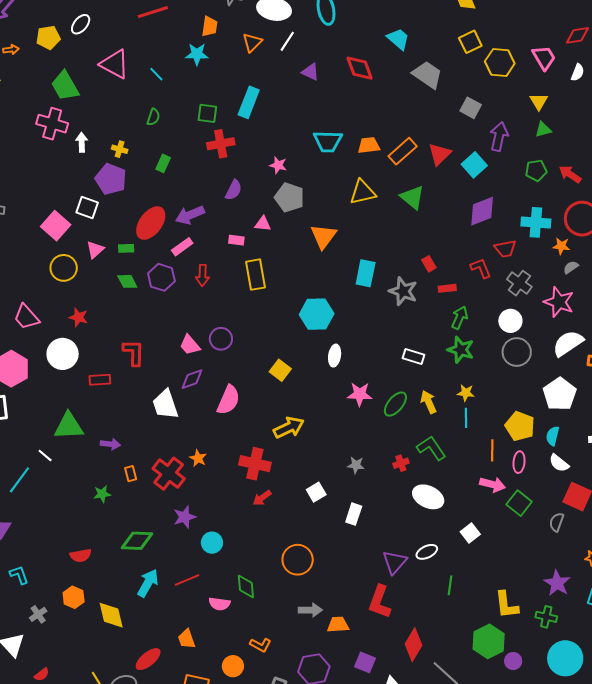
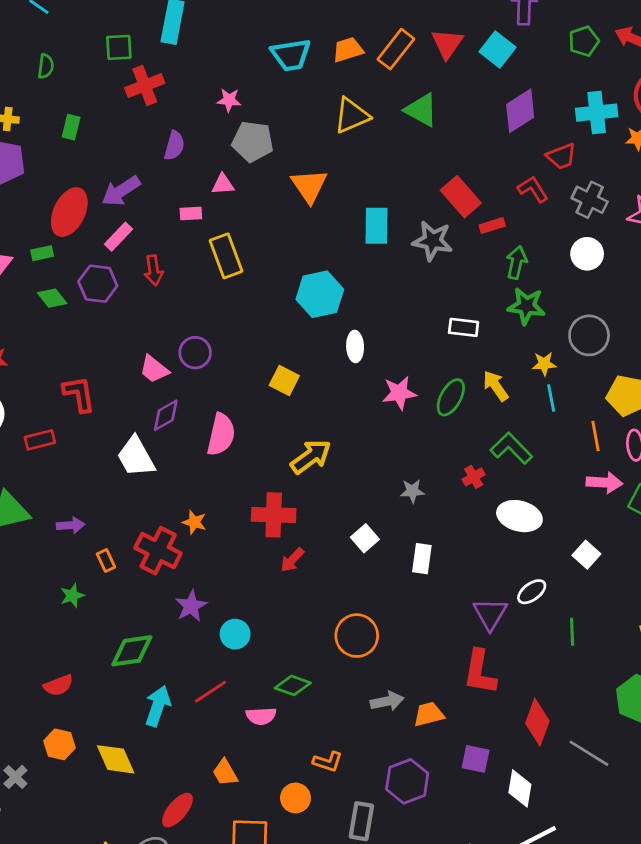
red rectangle: (429, 264) -> (461, 197), size x1.8
gray circle: (517, 352) -> (589, 335), moved
green diamond: (246, 586) -> (293, 685), turned -55

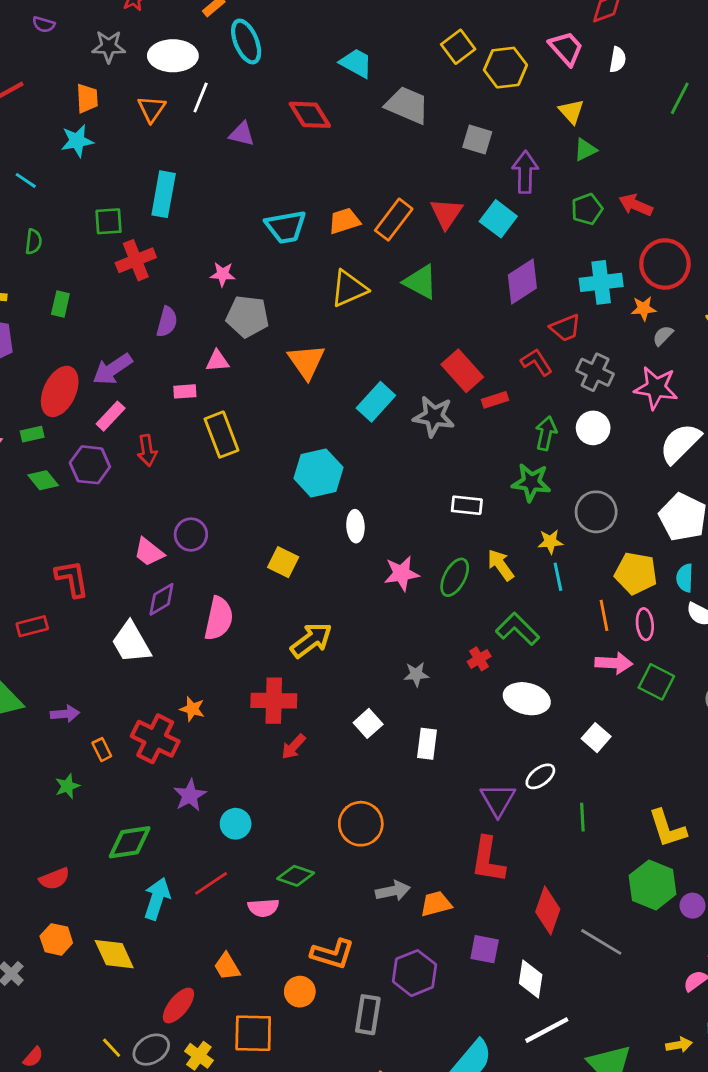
cyan rectangle: (376, 226) -> (376, 402), turned 42
green arrow: (516, 262) -> (546, 433), moved
orange L-shape: (328, 762) -> (333, 954), size x1.4

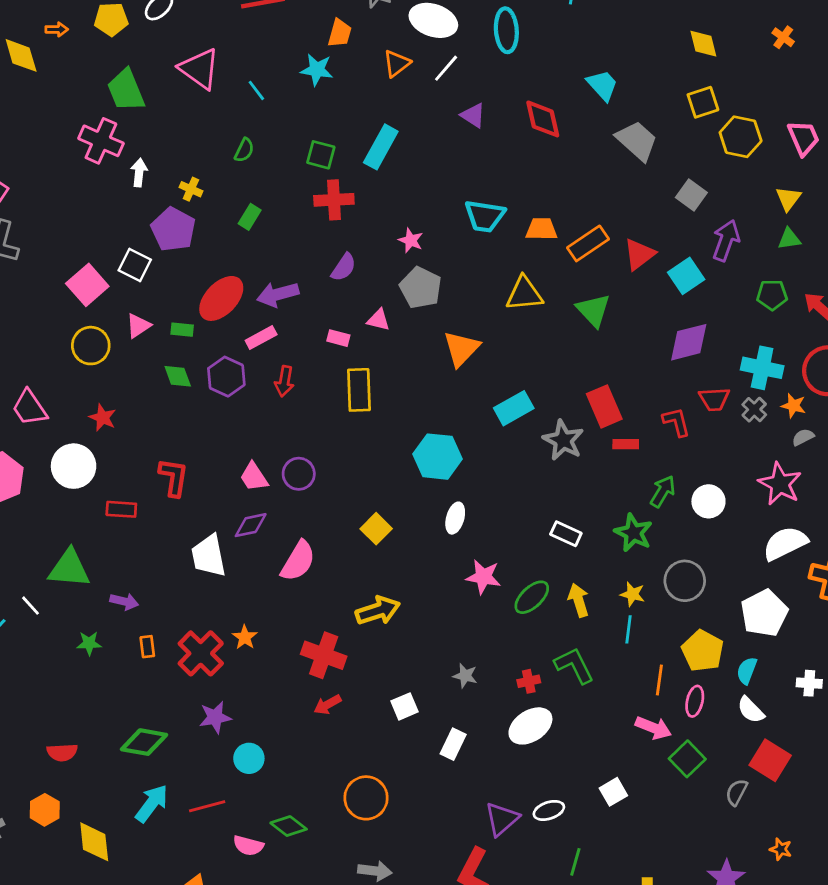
gray cross: (595, 372) -> (754, 410), moved, size x0.7
white ellipse: (527, 699) -> (530, 726), moved, turned -66
green star: (67, 786) -> (89, 643), moved

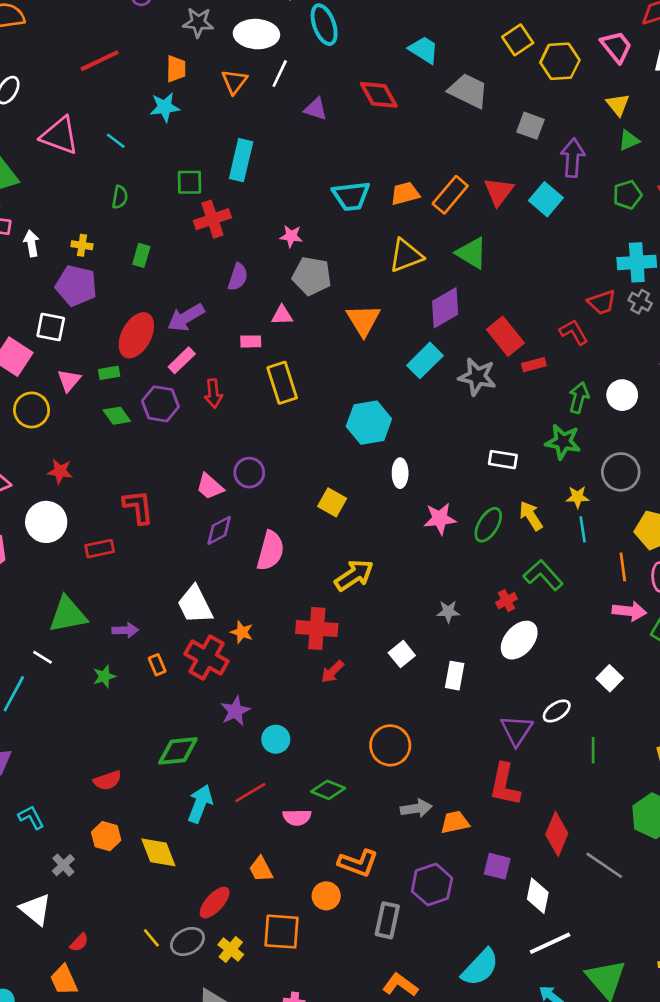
purple diamond: (689, 342) -> (445, 308), moved
white trapezoid: (209, 556) -> (195, 605), moved

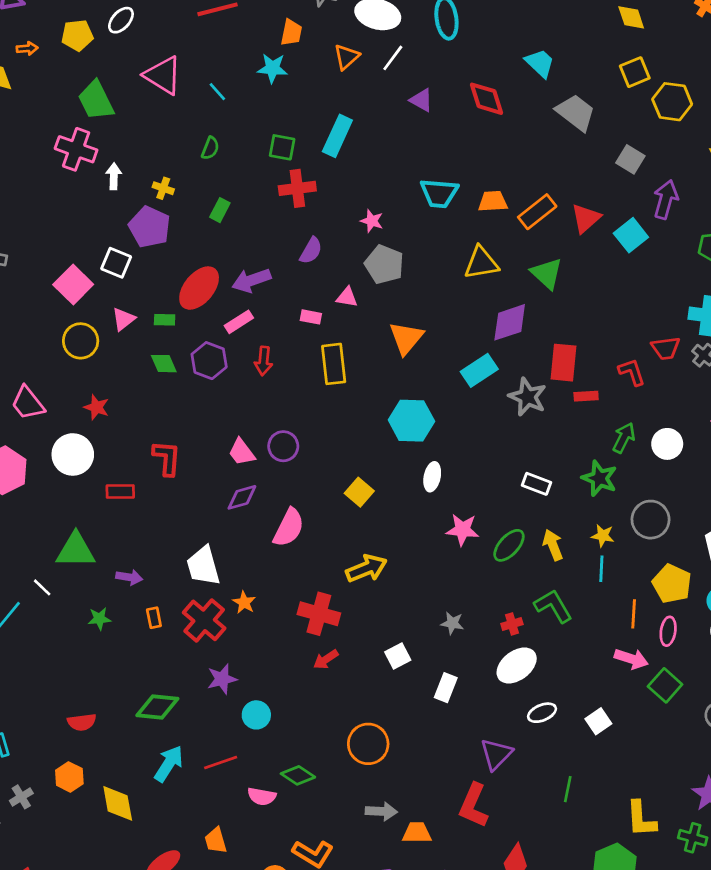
orange triangle: (363, 320) -> (406, 338), moved
red rectangle: (505, 336) -> (564, 363), turned 33
white ellipse: (557, 711) -> (542, 713), moved

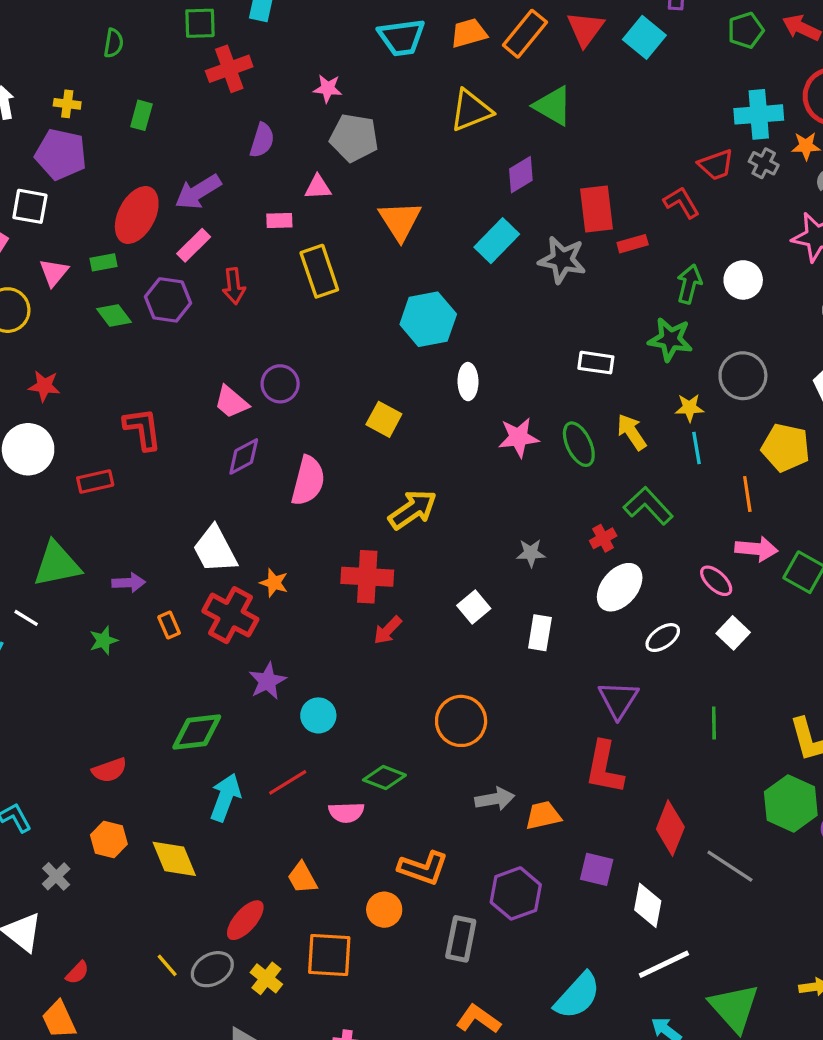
purple diamond: (510, 322) -> (521, 175), size x0.7
green ellipse: (509, 545) -> (579, 444), turned -56
pink ellipse: (668, 631) -> (716, 581), moved, turned -44

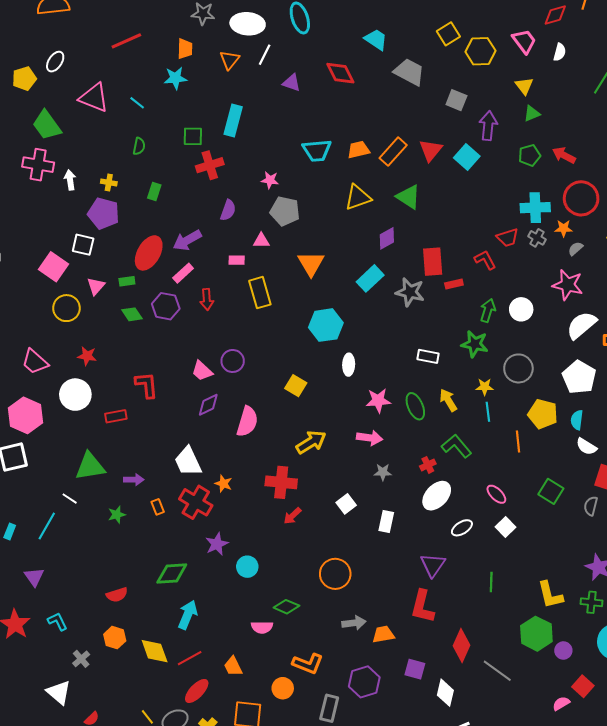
pink arrow: (756, 549) -> (369, 438), moved
red line: (288, 782) -> (190, 658), moved

